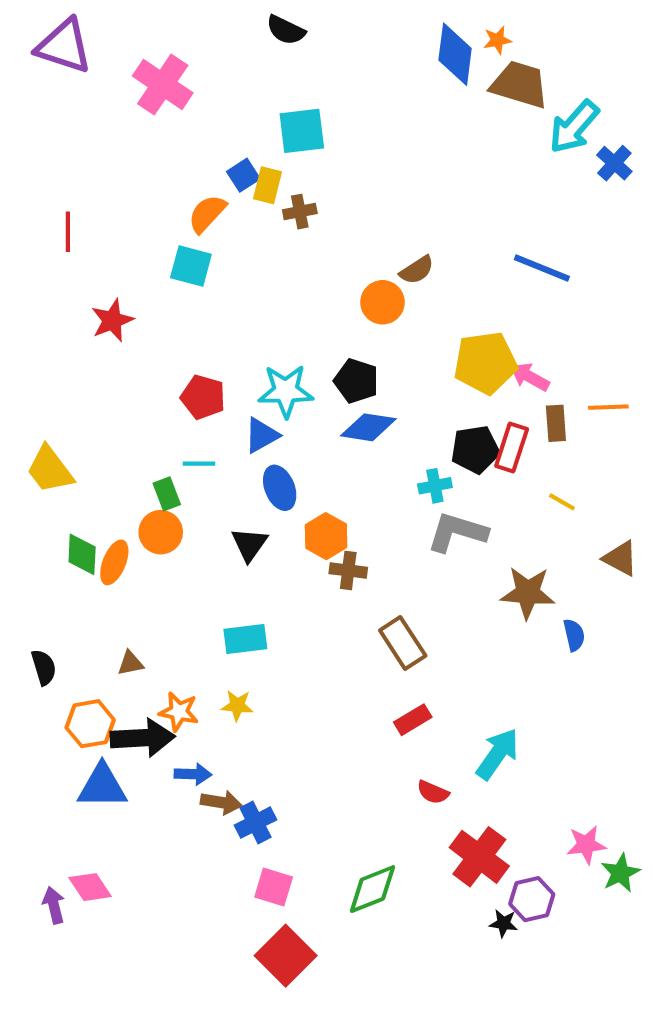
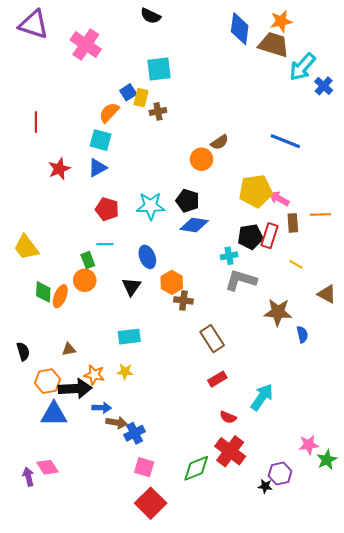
orange star: (497, 40) -> (281, 21), moved, size x1.5
blue triangle: (262, 435) -> (97, 168), moved
red cross: (479, 857) -> (230, 451), moved

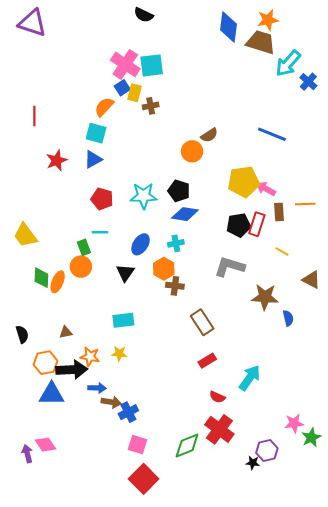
pink cross: (86, 45) -> (125, 64), moved
cyan cross: (229, 256) -> (176, 243), moved
blue ellipse: (147, 257) -> (141, 244), turned 55

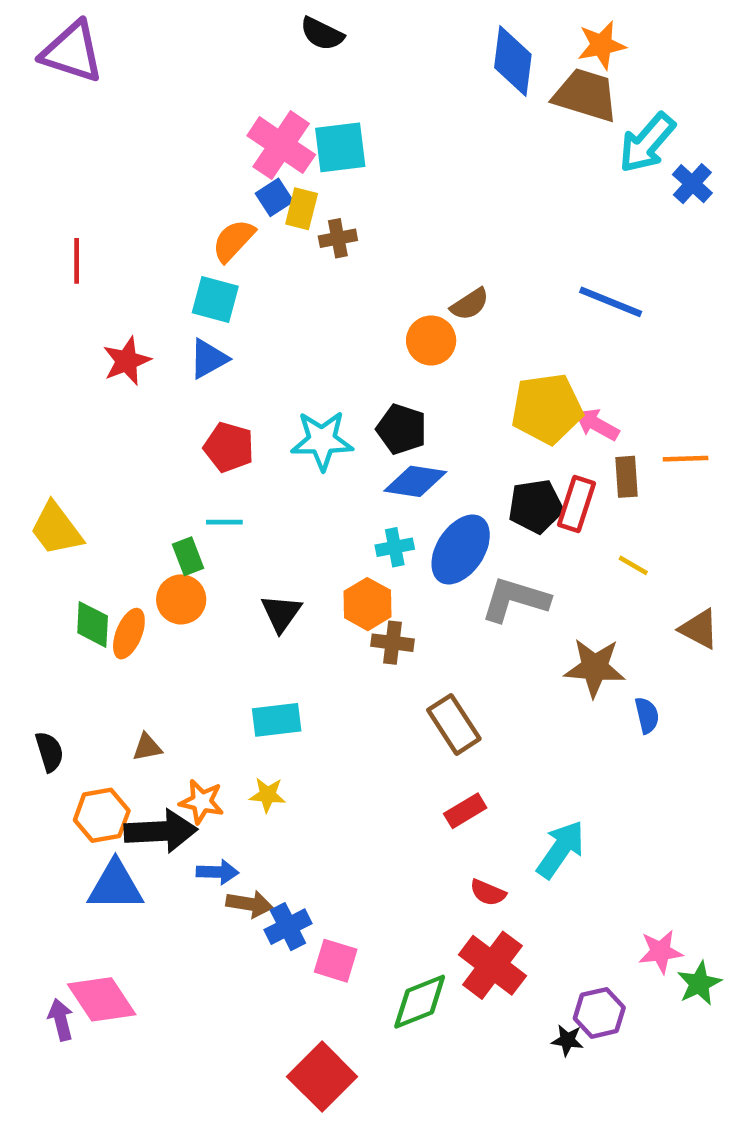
blue ellipse: (141, 244) -> (461, 549), moved, size x1.4
pink diamond: (45, 445) -> (102, 999), size x1.4
pink square: (137, 445) -> (336, 961), moved

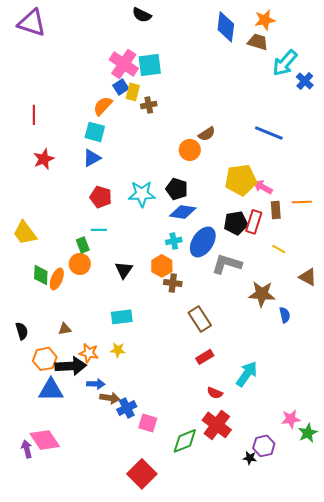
brown trapezoid: (586, 95) -> (258, 42), size x0.7
red star: (127, 361) -> (44, 159), moved

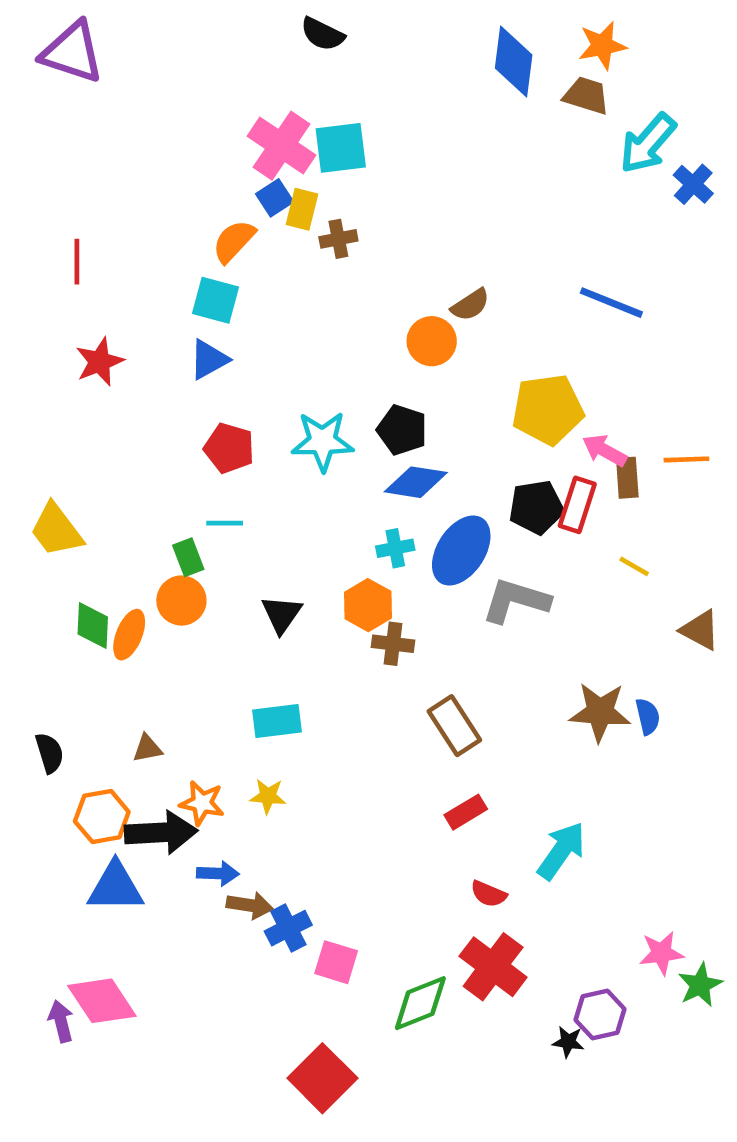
pink arrow: (263, 187) -> (605, 450), moved
brown star: (262, 294) -> (600, 712), moved

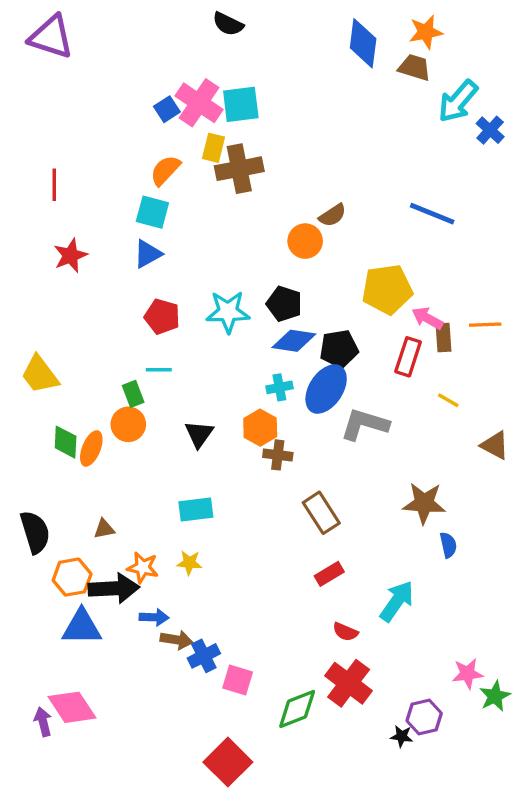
blue square: (275, 198) -> (167, 109), moved
brown cross: (338, 239) -> (239, 169), size x1.8
black pentagon: (536, 507) -> (339, 349), moved
blue semicircle: (648, 717) -> (448, 545), moved
black semicircle: (50, 753) -> (35, 532), size x1.5

